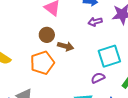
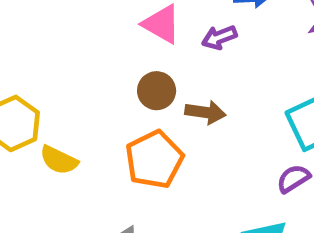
purple arrow: (95, 22) -> (219, 37), moved

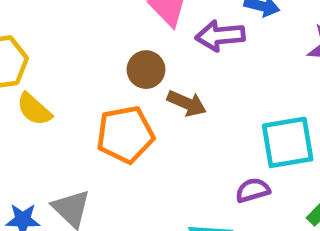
purple arrow: (219, 37) -> (220, 36), size x1.4

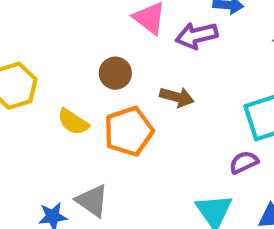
brown circle: (146, 70) -> (115, 73), moved
yellow semicircle: (34, 109) -> (73, 122), moved

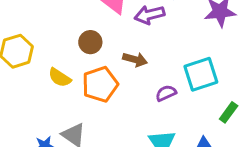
purple semicircle: (244, 162) -> (166, 93), moved

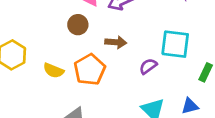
brown circle: (90, 42) -> (78, 25), moved
cyan square: (201, 74) -> (175, 44), turned 36

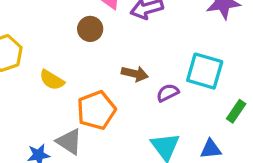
brown arrow: (116, 42) -> (135, 74), moved
orange pentagon: (90, 70) -> (96, 110), moved

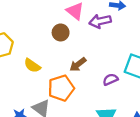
brown arrow: (135, 74) -> (78, 64), moved, turned 126

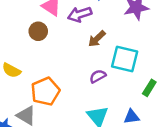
brown arrow: (78, 64) -> (97, 39), moved

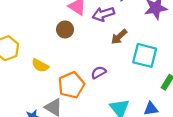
purple semicircle: (98, 76) -> (99, 72), moved

